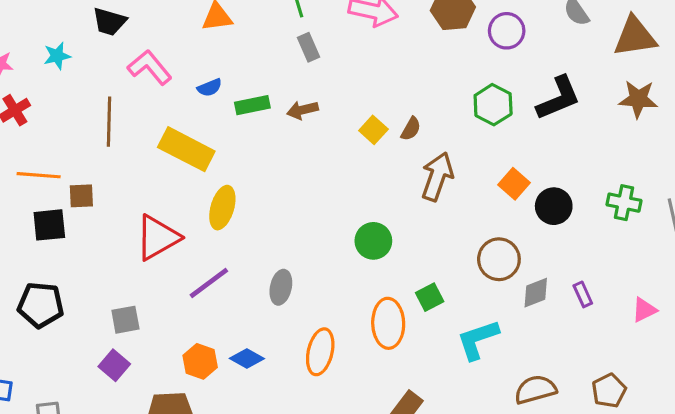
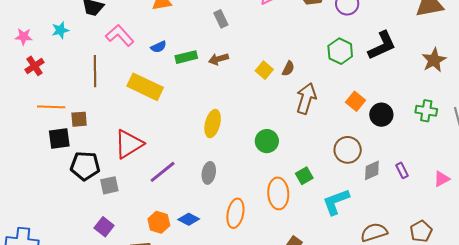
brown star: (638, 99) -> (434, 60), moved, turned -30
yellow ellipse: (222, 208) -> (213, 124), moved
black pentagon: (41, 305) -> (85, 166), moved
gray square: (125, 320) -> (109, 185), moved

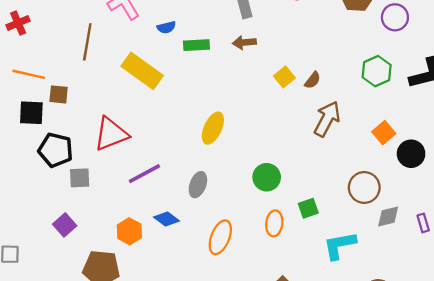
brown arrow: (218, 59) -> (244, 42), moved
green circle: (267, 141) -> (267, 177), moved
orange ellipse: (278, 193) -> (274, 223), size x0.7
blue diamond: (189, 219) -> (166, 219), moved

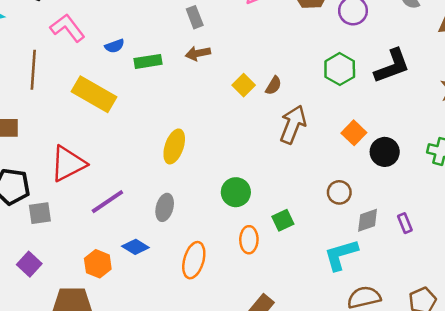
brown circle: (364, 187) -> (339, 192), size x0.7
cyan L-shape: (340, 245) -> (341, 255), moved

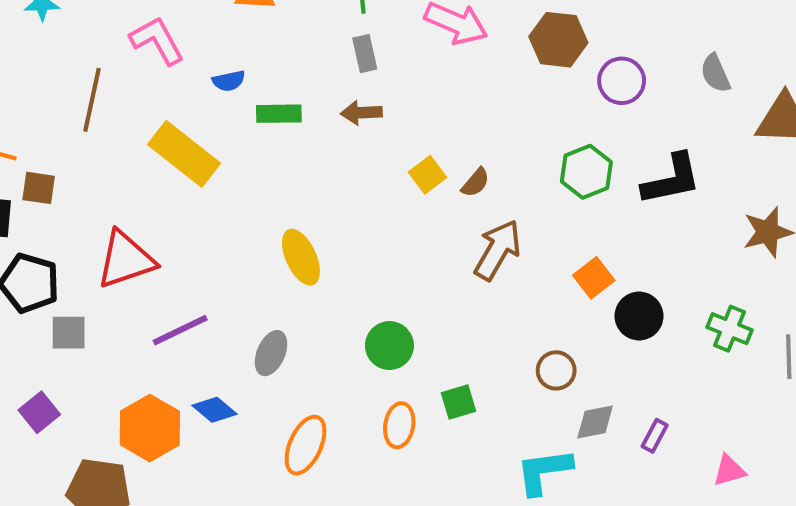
yellow ellipse: (174, 146) -> (301, 257), turned -52
purple rectangle: (405, 223) -> (655, 436), turned 42
orange hexagon: (98, 264) -> (150, 428), size x1.4

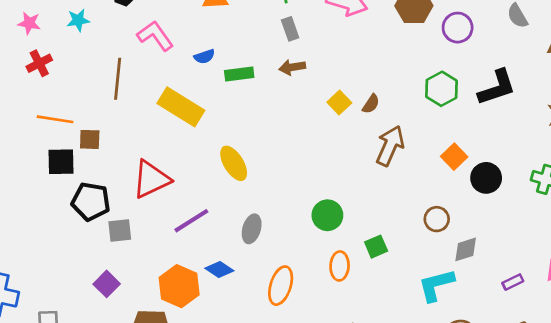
yellow ellipse: (301, 257) -> (234, 163), moved
purple rectangle: (655, 436) -> (513, 282), moved, turned 42

